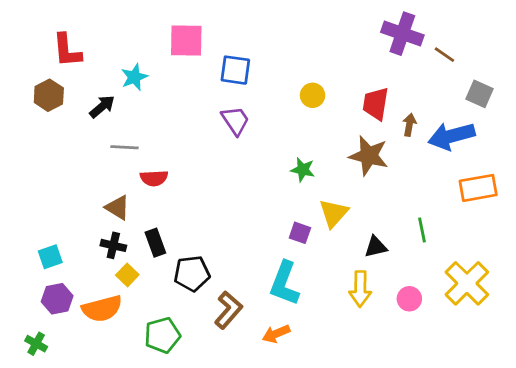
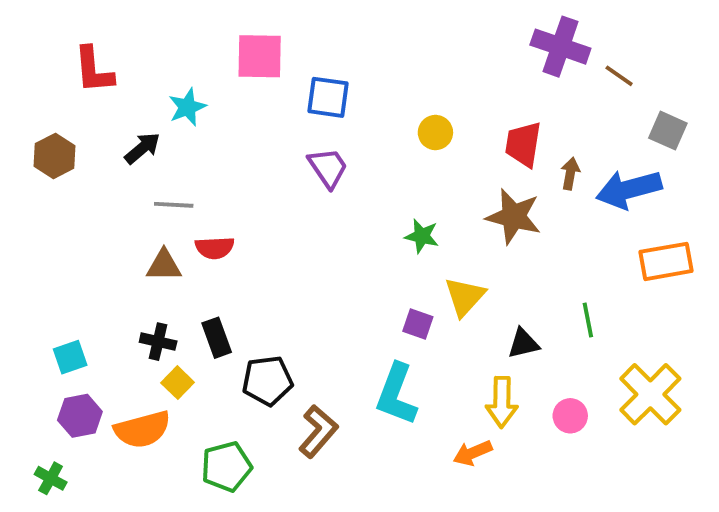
brown hexagon: (49, 95) -> (54, 156), moved
brown triangle: (118, 208) -> (164, 265), moved, turned -32
orange arrow: (276, 334) -> (473, 453), moved

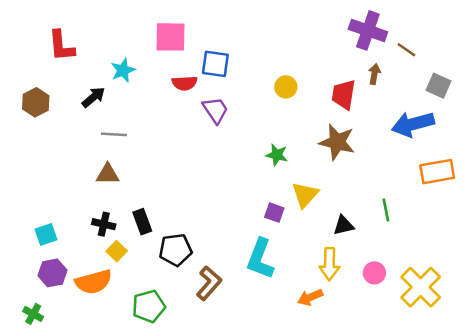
brown arrow: (570, 174) -> (374, 74), moved
red semicircle: (215, 248) -> (185, 83), moved
yellow cross: (650, 394) -> (421, 287), moved

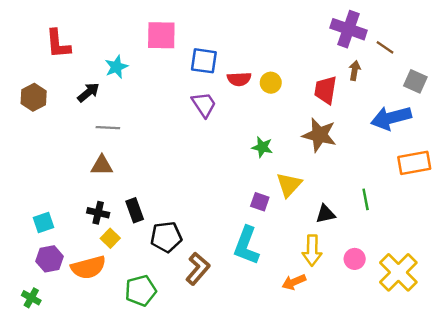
red semicircle: (185, 83) -> (239, 79), moved

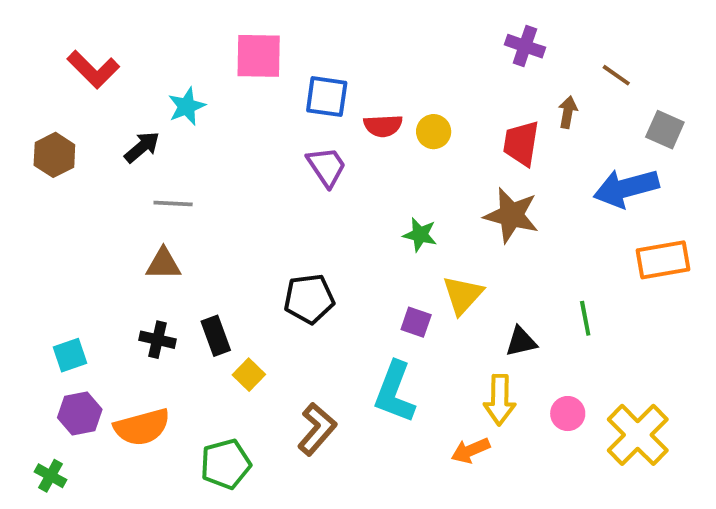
purple cross: (349, 29) -> (525, 46), moved, size x0.7
red L-shape: (58, 44) -> (93, 69), turned -40
black pentagon: (166, 237) -> (309, 299), moved
yellow square: (110, 238) -> (249, 375), moved

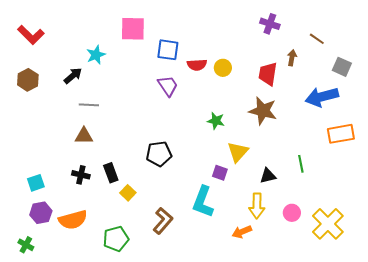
red L-shape: (93, 69) -> (31, 35), moved
purple square: (416, 322) -> (220, 173), moved

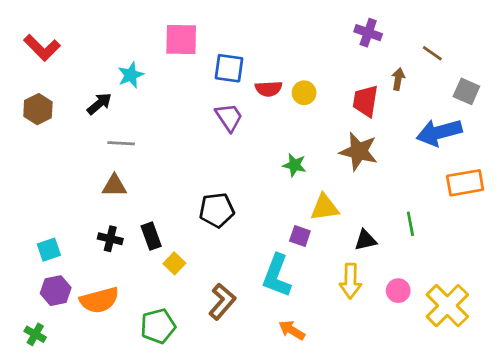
yellow triangle: (238, 152) -> (325, 207), turned 40
orange arrow: (242, 232) -> (292, 330), moved, turned 54

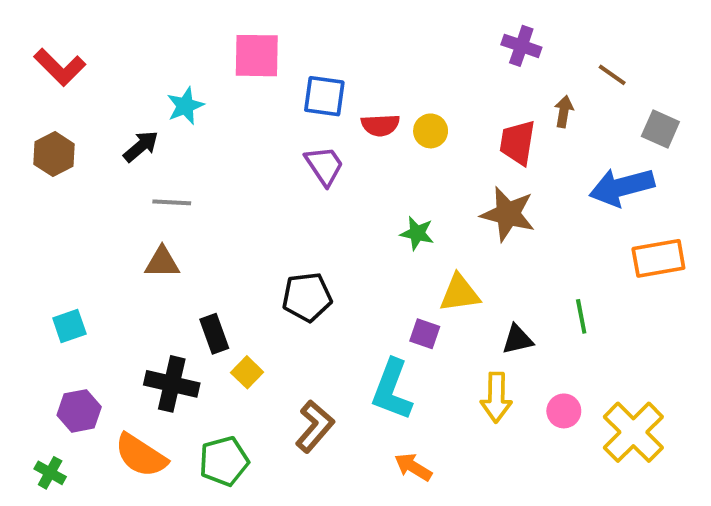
black cross: (110, 239) -> (172, 384), moved, size x1.5
cyan square: (49, 250) -> (69, 326), moved
orange semicircle: (99, 300) -> (141, 455), moved, turned 48

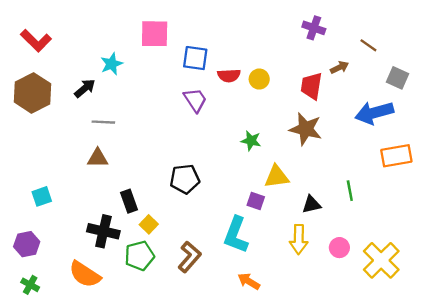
brown arrow: (564, 112) -> (339, 67), turned 54
brown hexagon: (54, 154) -> (32, 93), size x1.5
purple hexagon: (79, 411) -> (27, 244), moved
green pentagon: (224, 461) -> (139, 256), moved

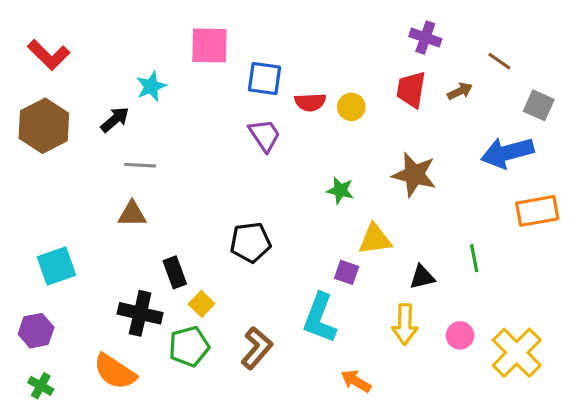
red trapezoid: (311, 86) -> (411, 90), moved
cyan square: (42, 196) -> (57, 266), size x1.4
orange arrow: (249, 281) -> (356, 381), moved

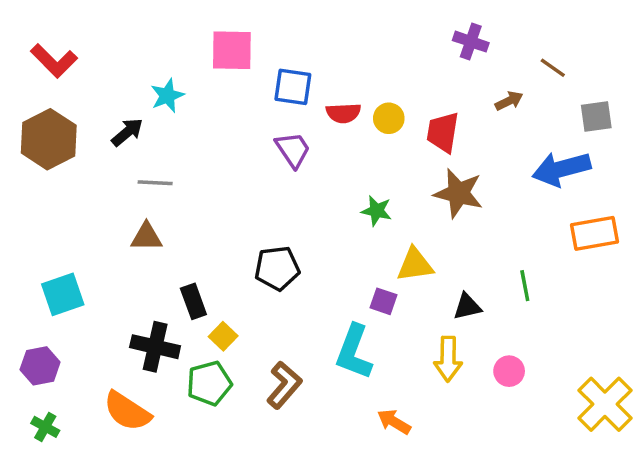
red trapezoid: (411, 90) -> (443, 132), moved
gray square: (539, 105) -> (596, 117), turned -32
yellow cross: (517, 353) -> (605, 404), moved

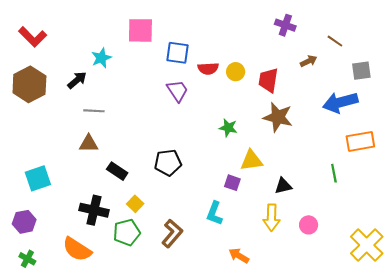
green line: (525, 286) -> (334, 173), moved
black rectangle: (193, 301) -> (117, 171), moved, turned -36
cyan L-shape: (354, 352) -> (214, 213), size x0.7

